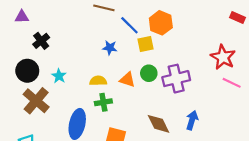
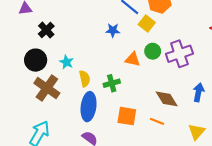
yellow square: (145, 44) -> (147, 23), turned -35
yellow semicircle: (98, 81) -> (85, 79), moved, turned 84

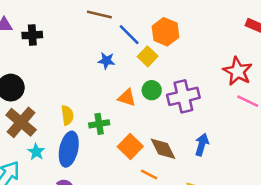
black cross: (46, 30) -> (32, 35), moved, turned 35
cyan star: (67, 62) -> (36, 152), moved
orange square: (127, 116) -> (130, 146), moved, turned 30

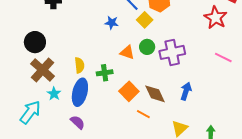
red star: (238, 71) -> (216, 18), moved

